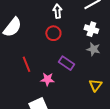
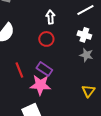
purple rectangle: (66, 63) -> (44, 69), moved
pink star: (47, 79) -> (40, 85), size x1.5

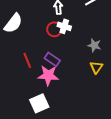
white cross: (84, 35) -> (64, 26), moved
yellow triangle: (88, 91) -> (96, 67), moved

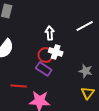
purple rectangle: (52, 59) -> (44, 69), moved
red line: (27, 60) -> (19, 86), turned -63

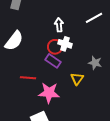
yellow triangle: (88, 93) -> (77, 79), moved

